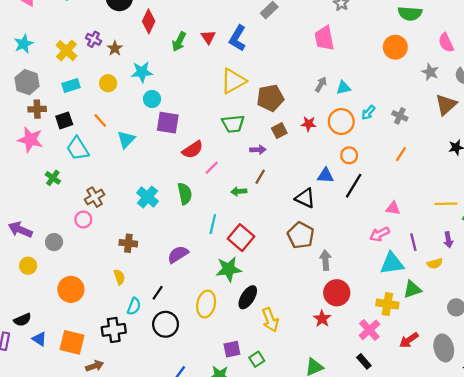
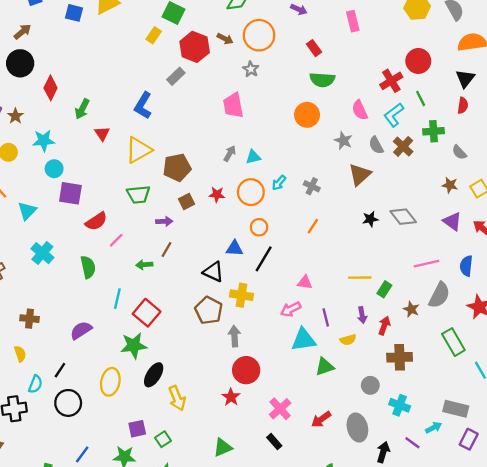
red triangle: (208, 37) -> (102, 134), moved
cyan cross: (148, 197) -> (42, 253), moved
yellow cross: (387, 304) -> (241, 295), moved

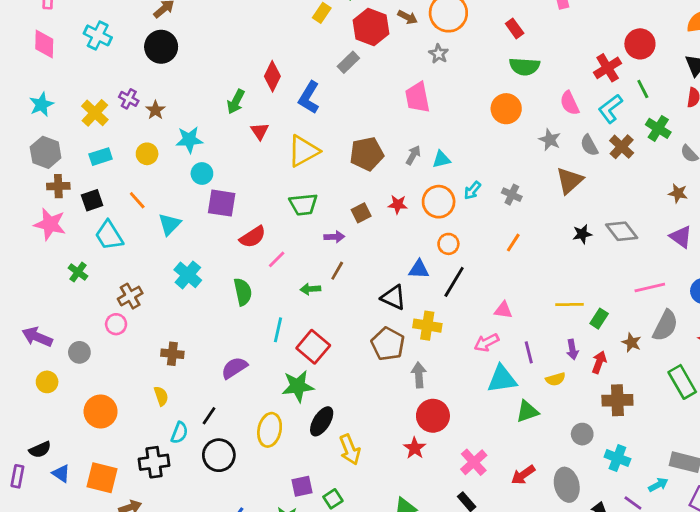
red diamond: (51, 88) -> (272, 76), moved
green cross: (434, 131) -> (658, 128), turned 36
brown pentagon: (177, 168) -> (367, 154), moved

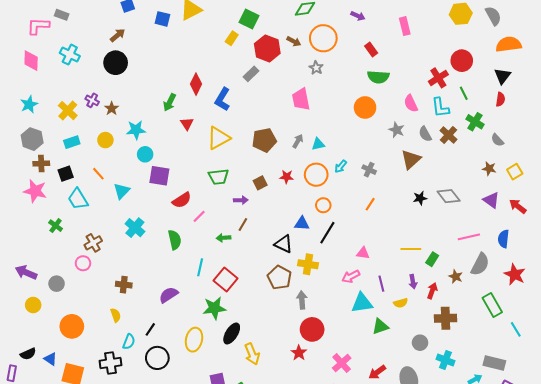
cyan L-shape: (610, 109) -> (440, 107), turned -60
blue triangle: (61, 473) -> (50, 359), moved

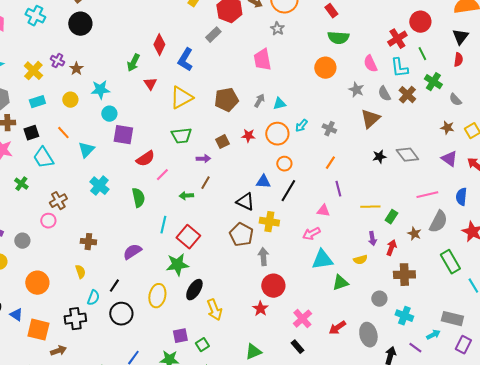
purple line: (381, 284) -> (338, 189), moved

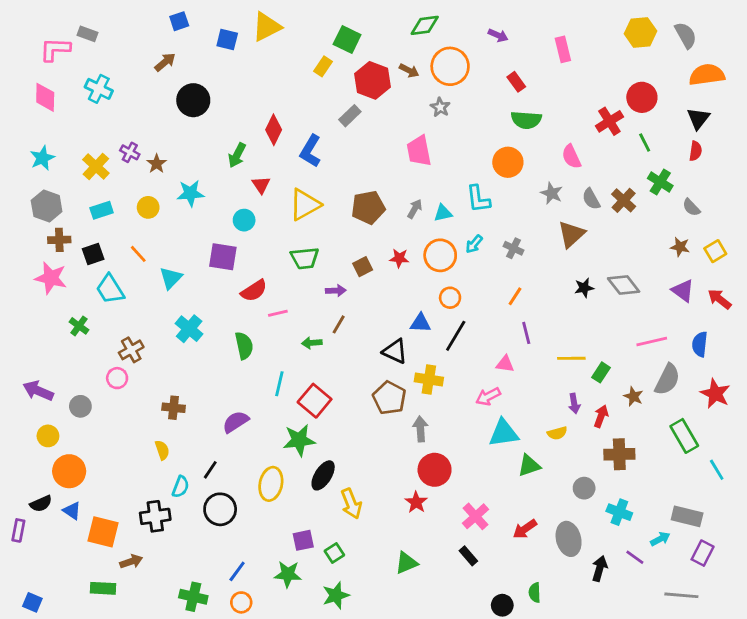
black circle: (80, 24) -> (193, 100), moved
cyan L-shape: (399, 68) -> (478, 199), moved
cyan circle: (109, 114) -> (244, 220), moved
pink line: (162, 175) -> (278, 313), turned 32
orange circle: (37, 283) -> (69, 471), moved

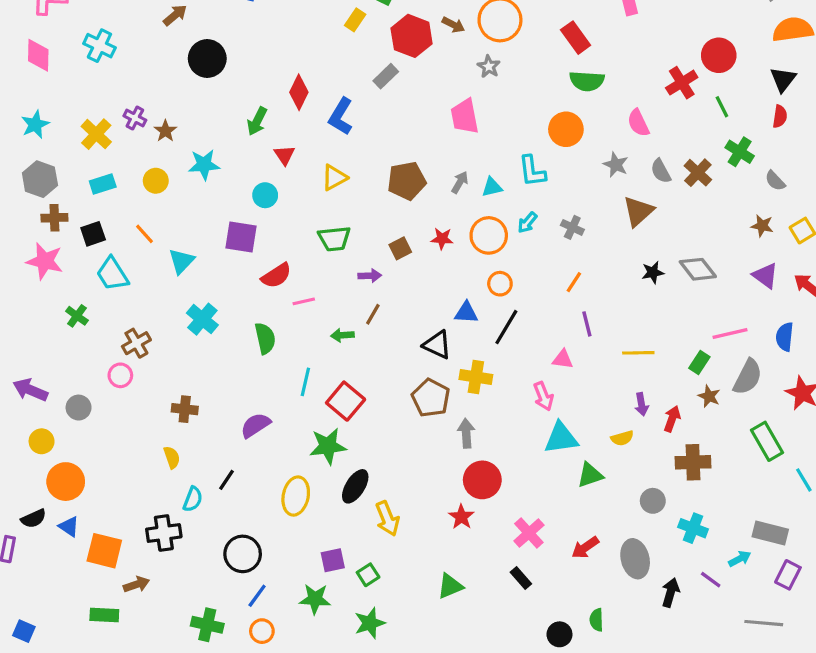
red rectangle: (516, 82) -> (576, 38), size x1.4
yellow triangle: (305, 205) -> (334, 178), size x0.7
green rectangle: (601, 372) -> (699, 362), moved
pink arrow: (488, 396) -> (543, 396), turned -85
black circle: (220, 509) -> (243, 554), moved

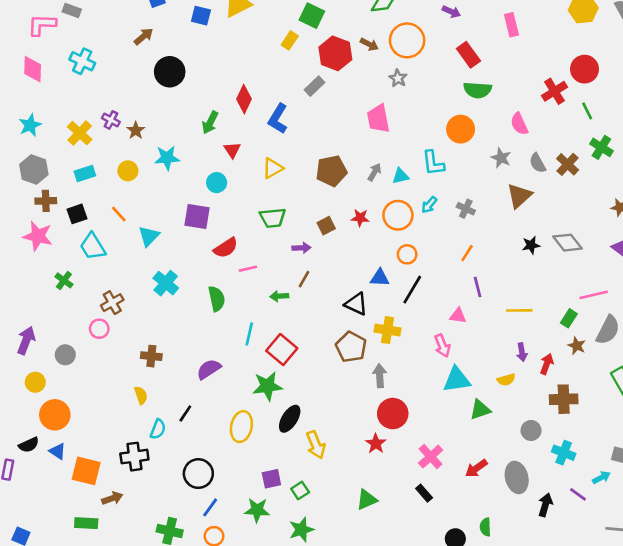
purple arrow: (30, 390) -> (26, 340), turned 88

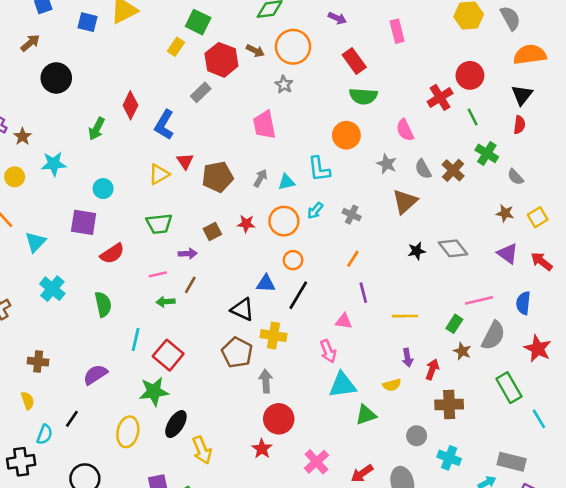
red triangle: (232, 150) -> (185, 161), moved
pink line: (248, 269) -> (158, 274), moved

